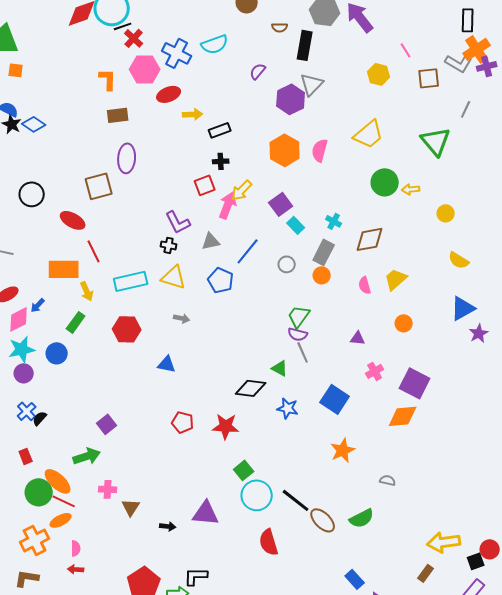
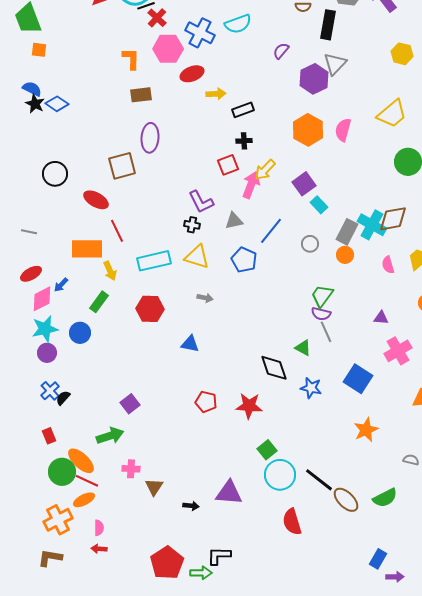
cyan cross: (334, 221) -> (372, 225), moved, size x1.8
pink cross: (375, 371) -> (398, 351), size x1.5
black diamond: (251, 388) -> (274, 368), turned 64
blue rectangle: (355, 579) -> (378, 559), turned 72

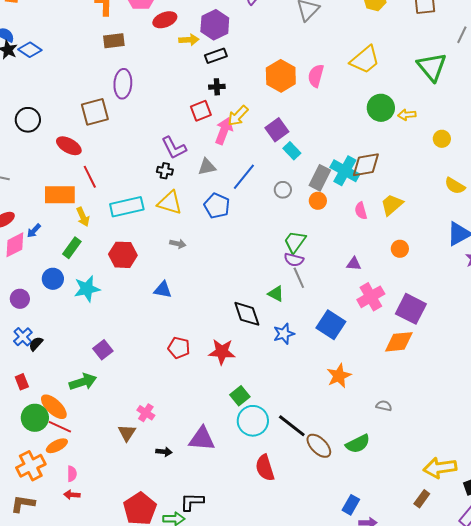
purple hexagon: (314, 79) -> (215, 25), moved
cyan star: (45, 329) -> (87, 289), moved
blue star: (311, 388) -> (284, 334), turned -30
pink cross: (131, 469) -> (146, 413), moved, turned 30

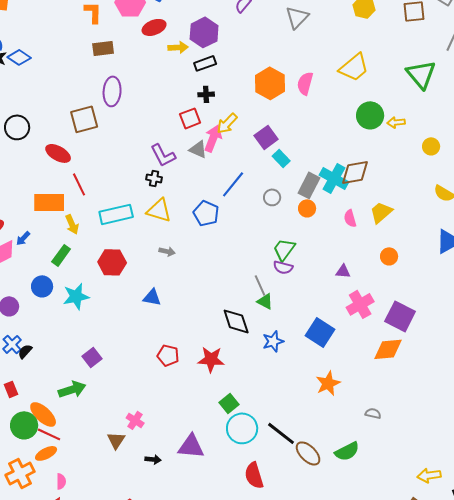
gray triangle: (207, 167) -> (198, 149), moved, turned 36
gray line: (299, 278) -> (260, 285), moved
yellow arrow: (440, 468) -> (429, 475), size x0.7

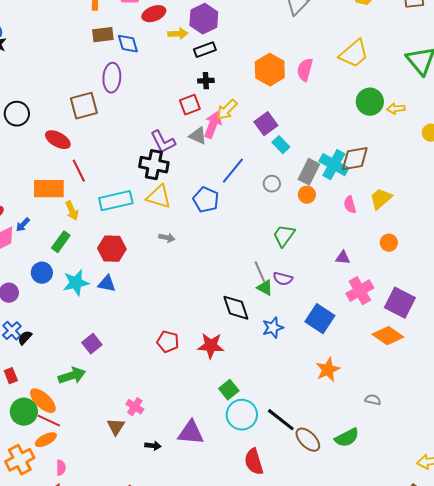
blue diamond: (19, 57) -> (128, 44), moved, turned 40
black cross: (154, 178) -> (154, 165), size x1.8
purple semicircle: (283, 267) -> (283, 279), moved
blue triangle: (152, 297) -> (107, 284), moved
orange diamond: (388, 349) -> (388, 336), turned 40

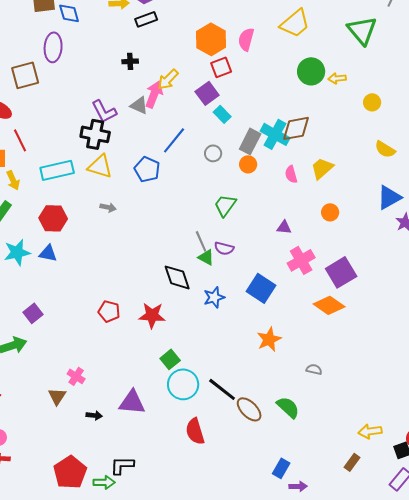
black cross: (206, 81) -> (130, 61), moved
red square: (190, 105) -> (221, 67), moved
purple square: (400, 303) -> (341, 272), turned 32
green semicircle: (347, 438) -> (288, 407), turned -110

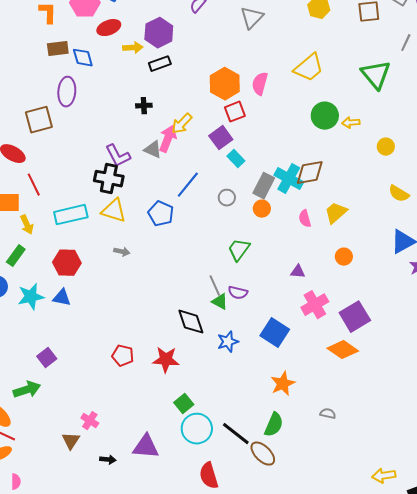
green semicircle: (288, 407) -> (274, 425), moved, turned 70

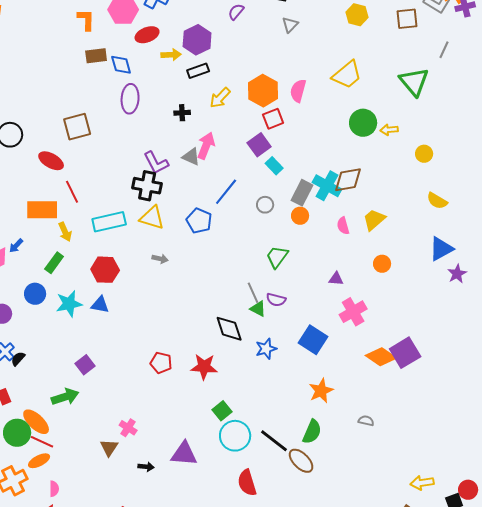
gray triangle: (252, 18) -> (290, 25), size x0.7
purple ellipse: (67, 92) -> (130, 99), moved
yellow arrow: (182, 124) -> (220, 98), moved
purple square: (355, 317) -> (405, 353), moved

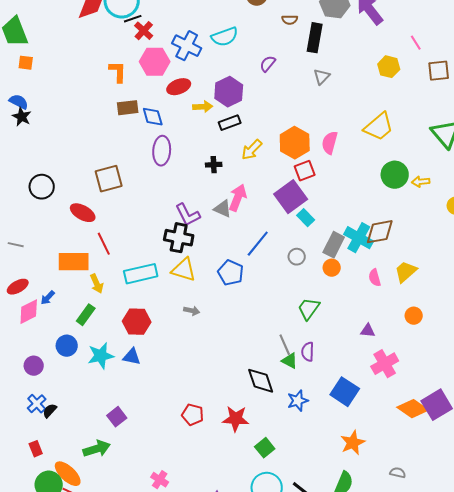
purple square: (259, 145) -> (291, 197), size x1.4
purple semicircle: (276, 300) -> (308, 352), turned 78
green square: (222, 411) -> (265, 448), moved

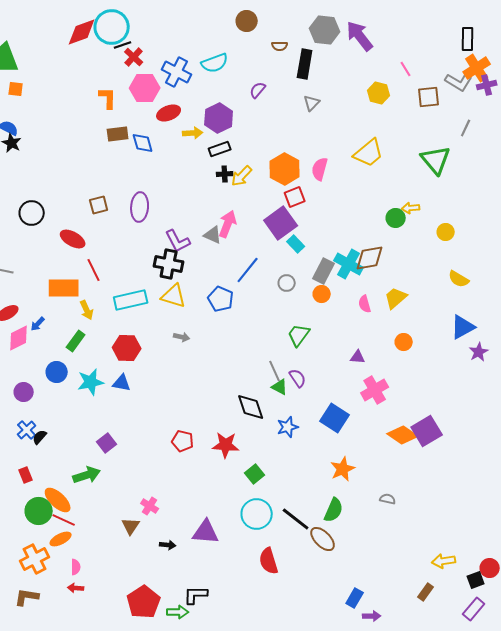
purple ellipse: (162, 151) -> (140, 207), moved
black cross: (214, 165) -> (225, 174), moved
green circle: (395, 175) -> (396, 218), moved, size x0.7
brown square: (109, 179) -> (99, 205), size x0.7
purple semicircle: (308, 352) -> (298, 378), turned 144

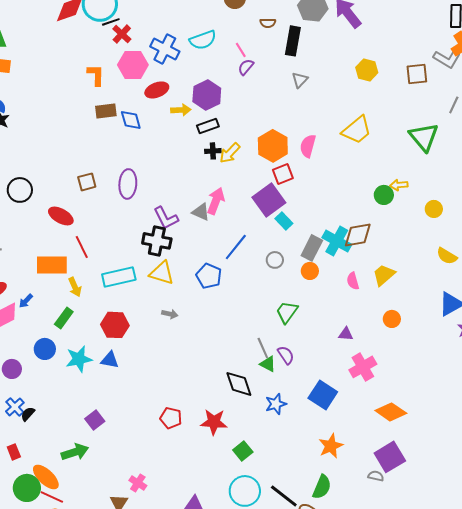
pink line: (406, 69) -> (241, 50), moved
purple square: (427, 431) -> (390, 457), moved

